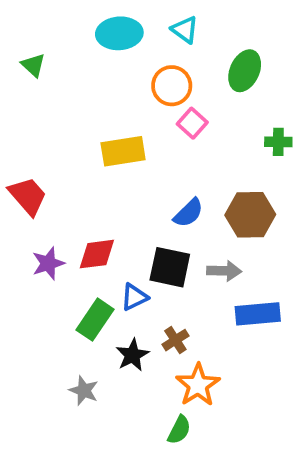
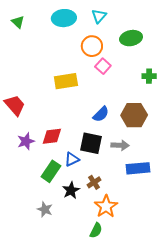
cyan triangle: (185, 30) -> (99, 16), turned 35
green triangle: (33, 65) -> (18, 22), moved
green ellipse: (245, 71) -> (131, 38), turned 55

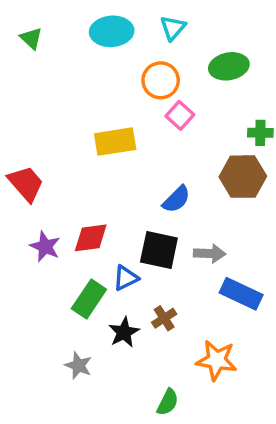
brown hexagon: (134, 115) -> (243, 177), moved
purple star: (26, 141) -> (45, 247), turned -30
blue rectangle: (138, 168) -> (241, 294), turned 30
orange star: (106, 206) -> (217, 360), moved, turned -30

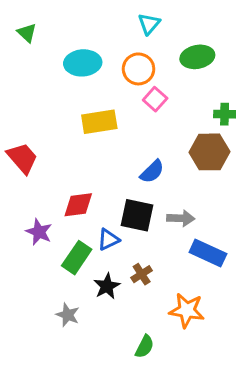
cyan ellipse: (112, 31) -> (83, 63), moved
purple star: (45, 247) -> (39, 232), moved

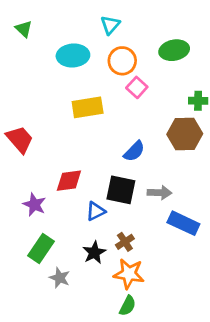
cyan triangle: (149, 24) -> (110, 25), moved
green rectangle: (77, 258) -> (41, 248), moved
orange star: (187, 310) -> (129, 274), moved

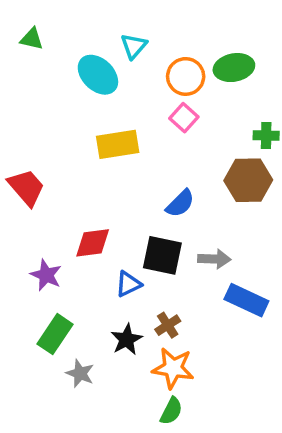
cyan triangle: (110, 25) -> (134, 46), moved
green triangle: (24, 29) -> (32, 39), turned -30
cyan ellipse: (73, 55) -> (98, 75), turned 48
orange circle: (122, 61) -> (186, 76), moved

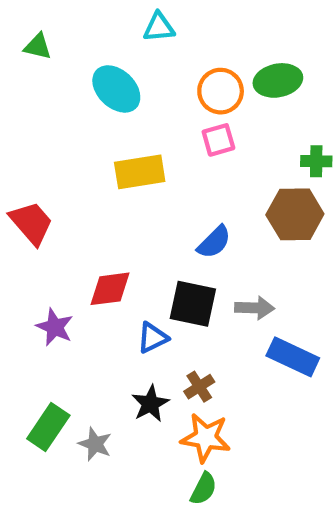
cyan triangle: (134, 46) -> (159, 27), moved, turned 44
pink square: (184, 118) -> (218, 140), turned 32
green rectangle: (55, 334) -> (48, 427), moved

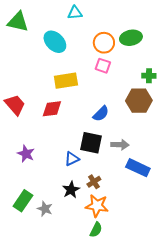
green triangle: (38, 46) -> (18, 22), size x1.6
pink square: (218, 140) -> (103, 66), turned 35
red diamond: (110, 289) -> (52, 109), moved

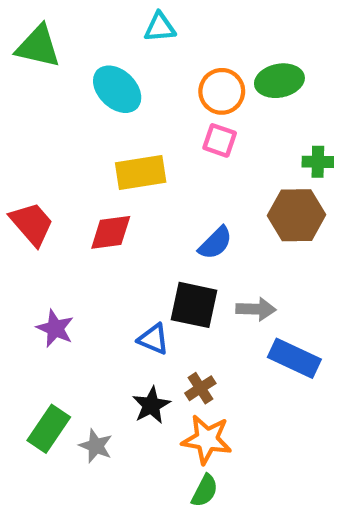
blue triangle: (72, 159) -> (153, 339), turned 49

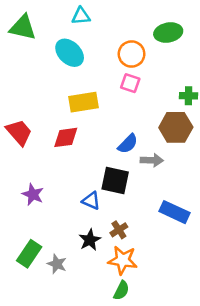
cyan triangle: (160, 27) -> (81, 16), moved
green ellipse: (279, 81) -> (168, 33), moved
gray arrow: (256, 309) -> (152, 160), moved

